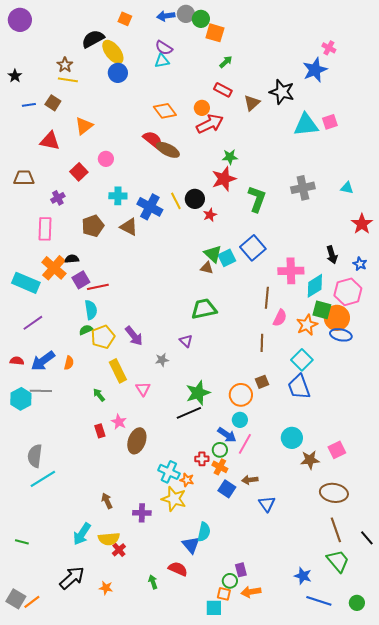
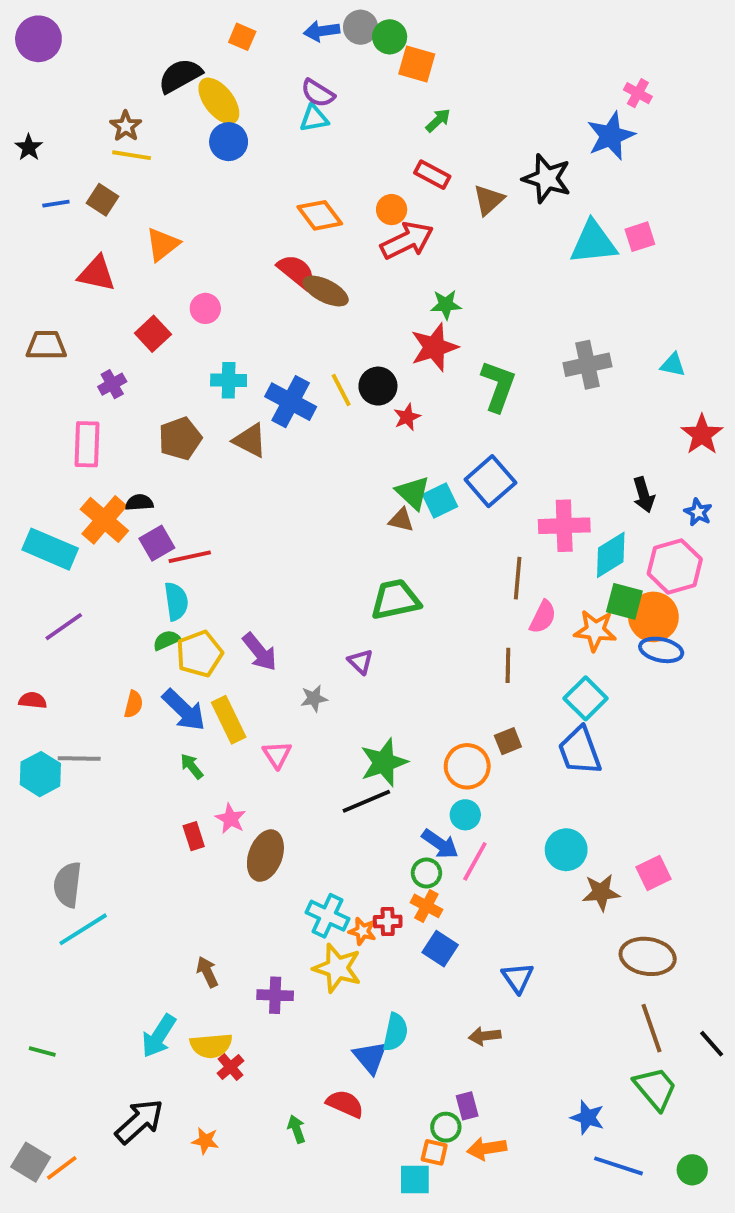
orange star: (307, 325) -> (595, 630), turned 30
blue arrow: (43, 361) -> (184, 710), moved, turned -100
red cross: (202, 459) -> (388, 921), moved
brown arrow: (250, 480) -> (485, 1036), moved

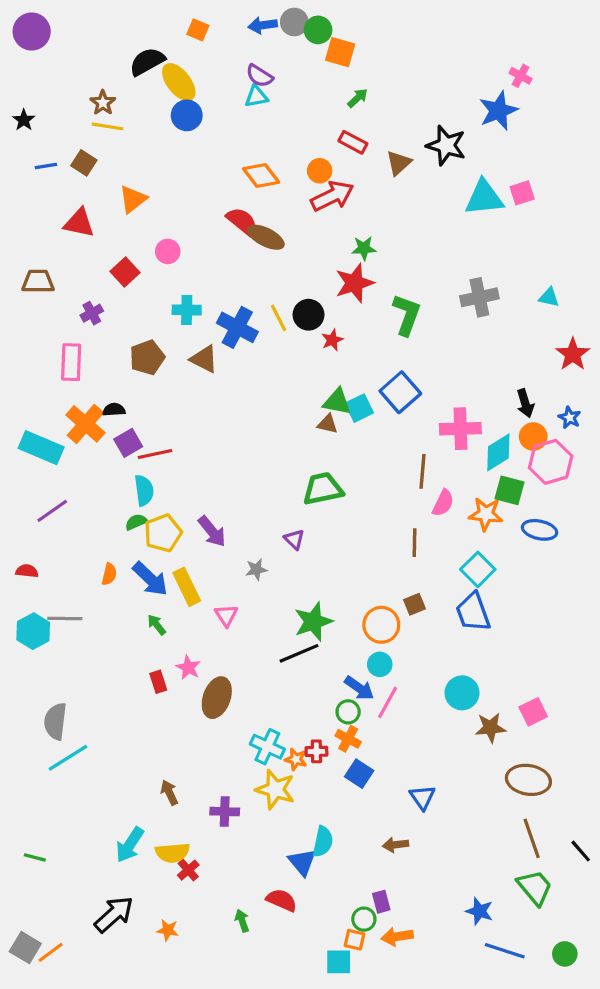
green triangle: (413, 493) -> (337, 402), turned -32
orange circle: (653, 617) -> (533, 437), moved, size x0.7

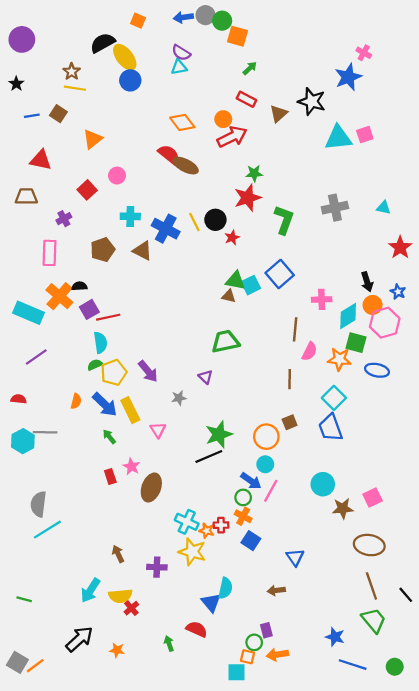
purple circle: (32, 32) -> (22, 39), moved
red triangle: (79, 223) -> (41, 160), moved
pink cross: (460, 429) -> (322, 299), size x0.7

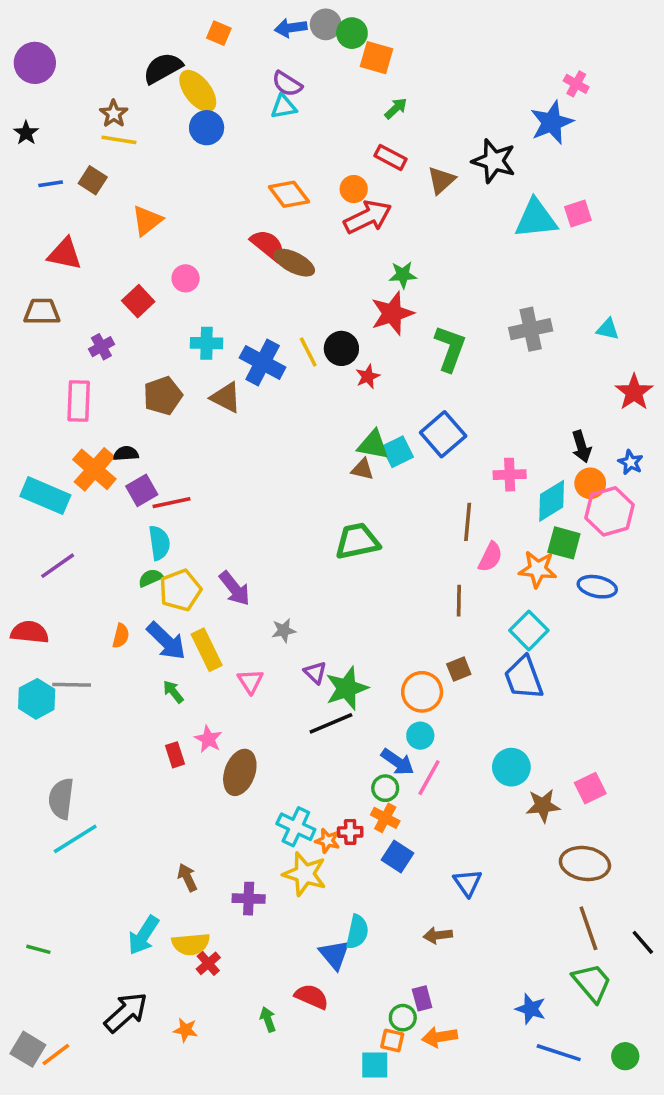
purple triangle: (206, 377) -> (315, 673), moved
red semicircle: (19, 399) -> (30, 632), size x1.5

